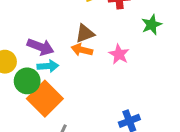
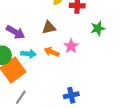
orange arrow: (82, 50) -> (52, 52), moved
cyan arrow: (48, 66) -> (28, 54), moved

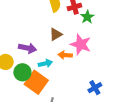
green star: (98, 28) -> (87, 17), moved
pink star: (71, 46) -> (81, 44), size x1.5

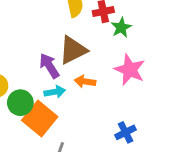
brown triangle: (56, 34) -> (73, 50), size x1.5
pink star: (81, 44) -> (130, 70), moved
purple arrow: (28, 48) -> (49, 66), moved, turned -138

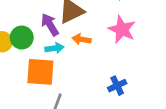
green circle: (20, 103) -> (22, 38), moved
orange square: (40, 119) -> (40, 72), turned -36

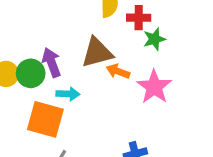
purple arrow: (50, 25) -> (52, 62), moved
orange arrow: (82, 39) -> (118, 71), moved

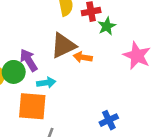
pink star: (154, 87) -> (137, 56), moved

